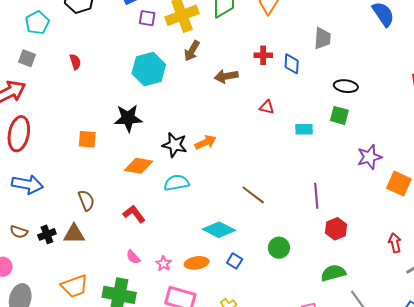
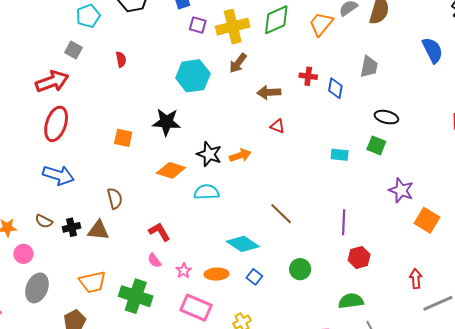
red triangle: (267, 107) -> (277, 126), moved
purple star: (369, 157) -> (401, 190), turned 30
red L-shape: (134, 214) -> (159, 232), moved

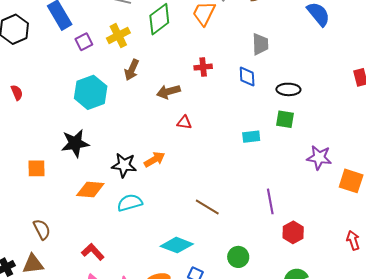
purple square: (198, 25) -> (84, 42), turned -30
yellow cross: (233, 27) -> (118, 36), size x0.7
blue diamond: (335, 88) -> (247, 77), moved

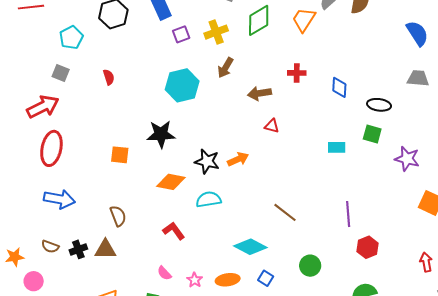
gray trapezoid: (260, 44) -> (418, 78), moved, turned -90
purple star: (319, 158) -> (407, 159), moved
red L-shape: (93, 252) -> (174, 231), moved

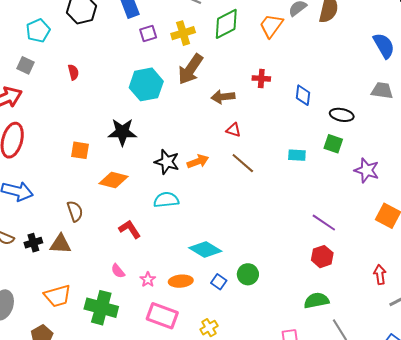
brown arrow: (225, 68) -> (190, 69), size x1.5
orange diamond: (171, 182) -> (114, 180), moved
brown line: (285, 212) -> (243, 163), moved
purple line: (348, 214) -> (324, 223), moved, turned -55
green circle: (310, 266) -> (248, 274), moved

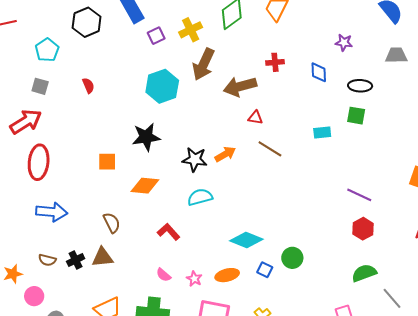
brown arrow: (223, 97) -> (240, 86), size x1.4
purple star: (367, 170) -> (344, 43), moved, size x0.7

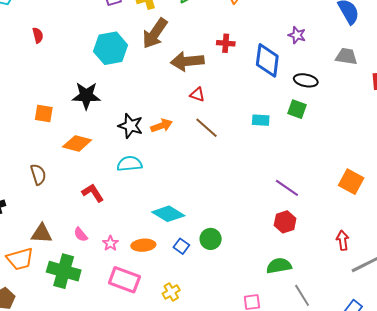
blue diamond: (319, 72) -> (267, 60), size x1.6
brown triangle: (102, 257) -> (42, 234), moved

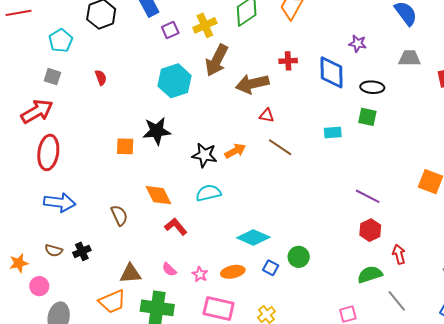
orange square: (44, 114) -> (125, 146), moved
orange diamond: (77, 143) -> (158, 195), moved, turned 56
red arrow: (343, 240) -> (399, 254), moved

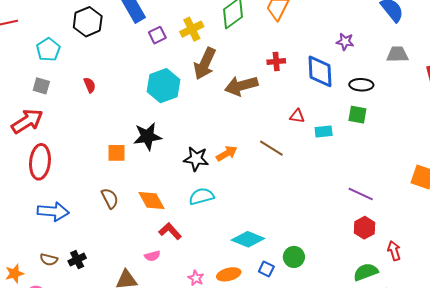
red triangle: (267, 115) -> (297, 116), moved
brown semicircle: (119, 215) -> (110, 198), moved
pink semicircle: (169, 269) -> (152, 256), moved, turned -56

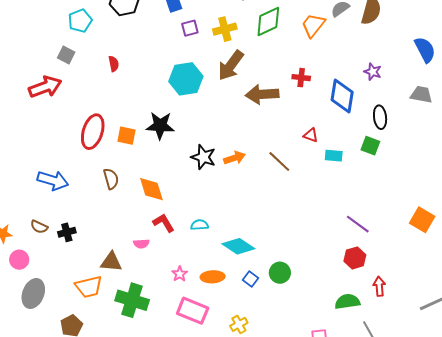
black ellipse: (361, 85) -> (380, 117), turned 70
red ellipse: (40, 162) -> (93, 132), moved
cyan semicircle: (201, 196) -> (200, 225), moved, size x0.7

